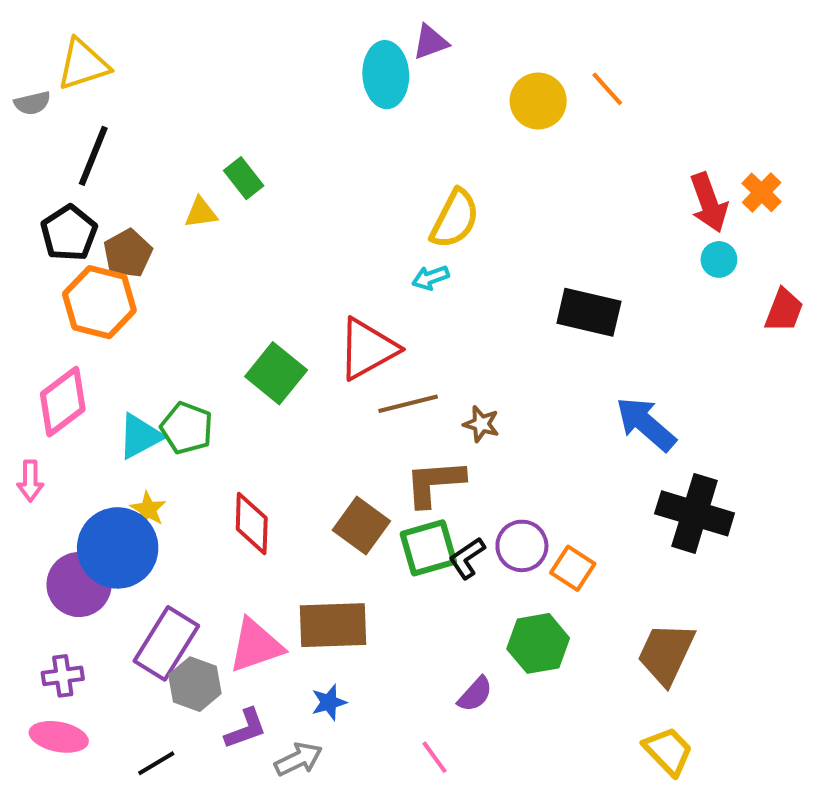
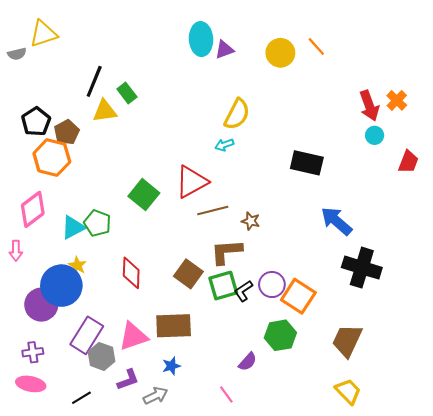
purple triangle: (430, 42) -> (224, 50), moved
black line: (93, 156) -> (94, 81), moved
yellow triangle: (201, 213) -> (105, 111), size x1.4
orange square: (573, 568) -> (298, 296), size x1.5

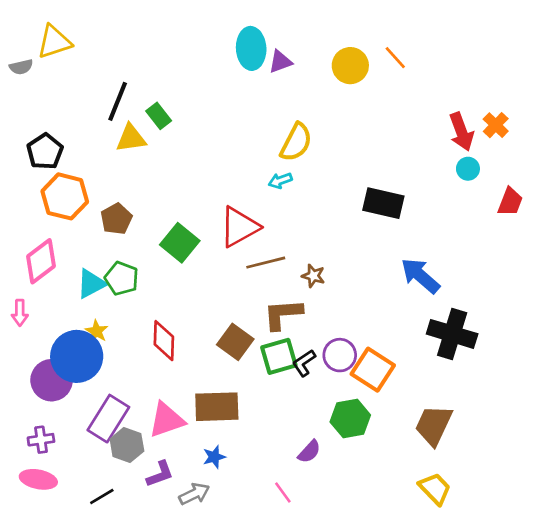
brown pentagon: (67, 132) -> (116, 219), moved

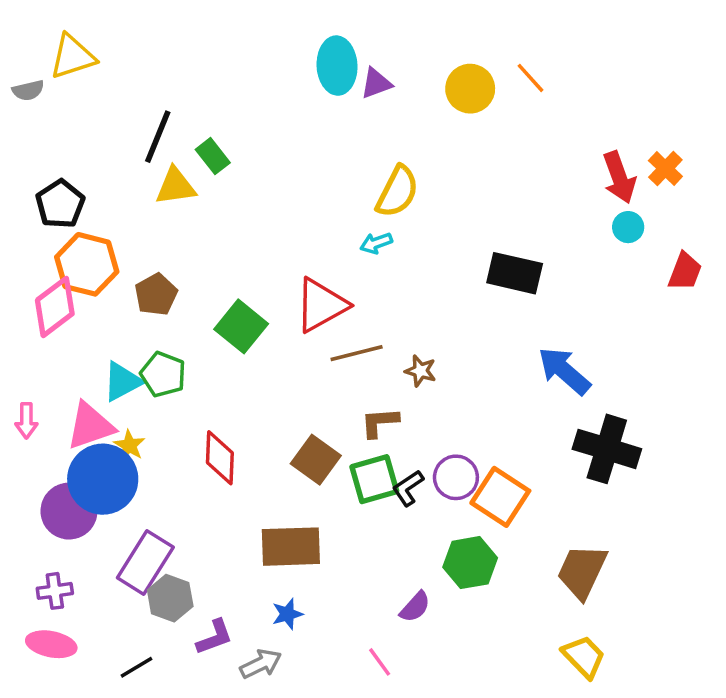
pink diamond: (41, 261) -> (55, 307), moved
brown L-shape: (283, 314) -> (380, 422), size x0.7
pink triangle: (167, 420) -> (90, 426), moved

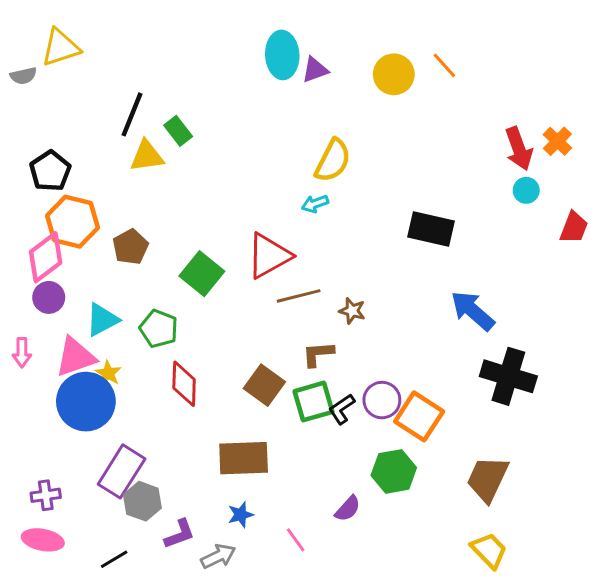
green pentagon: (163, 374) -> (159, 329), moved
purple circle: (69, 511) -> (49, 297), moved, size x0.7
pink line: (380, 662) -> (296, 540), moved

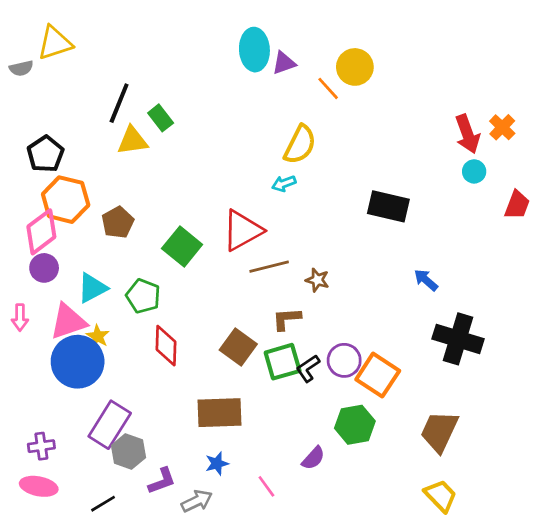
orange line: (444, 65) -> (328, 88), moved
blue arrow: (473, 311) -> (426, 280), size x0.6

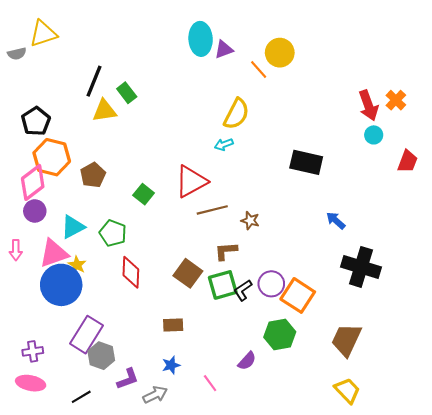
green square: (182, 246) -> (144, 194), size x0.7
brown rectangle: (220, 413) -> (173, 325), size x0.6

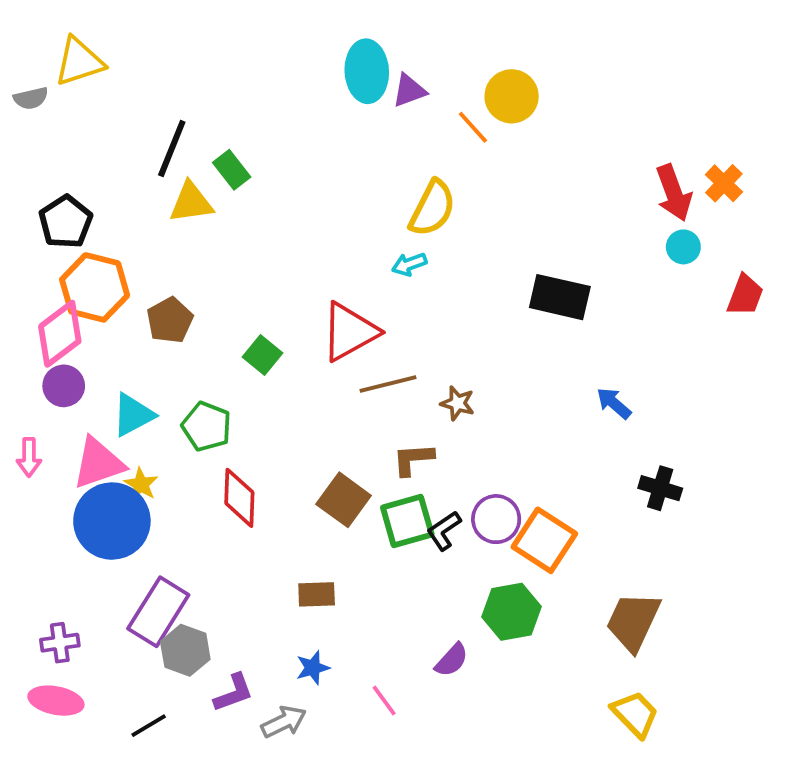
black cross: (361, 267) -> (660, 488), size x0.6

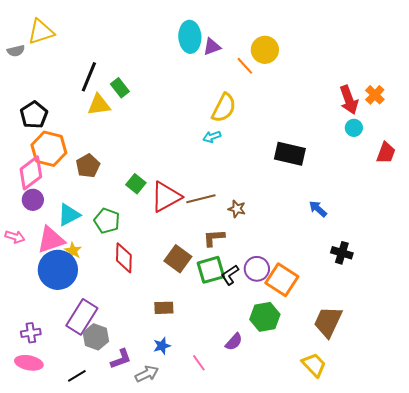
red triangle: (349, 332) -> (166, 197), moved
pink arrow: (29, 457) -> (15, 237), turned -72
yellow trapezoid: (635, 714) -> (314, 365), moved

